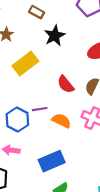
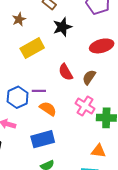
orange semicircle: (61, 121) -> (48, 109), moved

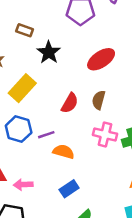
red semicircle: (66, 72) -> (70, 103), turned -102
blue hexagon: (18, 97) -> (19, 129), moved
blue rectangle: (43, 139) -> (69, 189), size x0.7

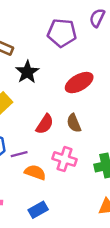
brown semicircle: (99, 100) -> (74, 123), turned -42
pink cross: (105, 134) -> (65, 159), moved

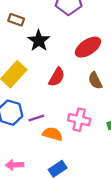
brown semicircle: (74, 123) -> (95, 81), moved
red semicircle: (45, 124) -> (57, 77), moved

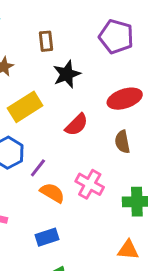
brown rectangle: (16, 20) -> (46, 41), turned 49
purple line: (36, 118) -> (38, 168), turned -49

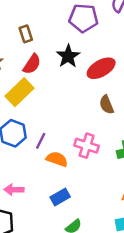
black star: (67, 74) -> (68, 56), moved
red semicircle: (77, 125) -> (32, 64), moved

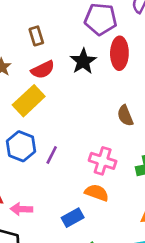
red semicircle: (32, 64) -> (43, 70), turned 30
red ellipse: (101, 68) -> (119, 53), moved, turned -60
orange semicircle: (57, 159) -> (97, 193), moved

